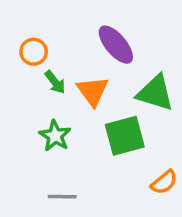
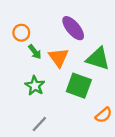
green square: (125, 136) -> (79, 86), turned 35
gray line: (62, 197) -> (39, 124), turned -48

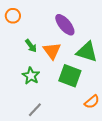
orange circle: (21, 33) -> (13, 16), moved

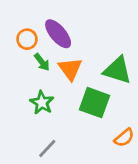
orange circle: (13, 16) -> (27, 39), moved
purple ellipse: (65, 25) -> (58, 34), moved

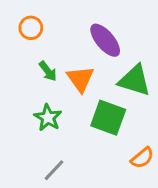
purple ellipse: (58, 34) -> (105, 40), moved
orange circle: (27, 39) -> (31, 28), moved

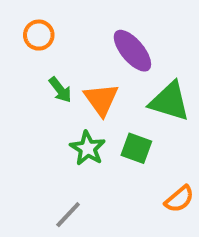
green star: (48, 118) -> (88, 148), moved
green square: (108, 118) -> (136, 148), size x0.7

